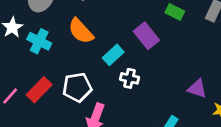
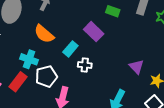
cyan cross: (39, 41) -> (29, 59), moved
purple triangle: (197, 89) -> (136, 67), turned 35

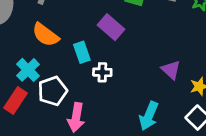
cyan rectangle: (70, 49) -> (82, 52), turned -56
cyan cross: (29, 59) -> (28, 70), turned 30

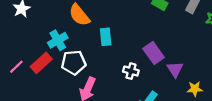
purple rectangle: (111, 27) -> (154, 53), moved
white cross: (102, 72) -> (131, 71), moved

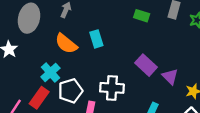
cyan rectangle: (106, 37) -> (96, 39), moved
white cross: (131, 71) -> (112, 88), moved, size x1.5

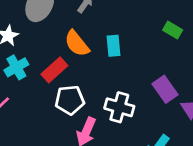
cyan cross: (50, 72) -> (16, 67), moved
red rectangle: (39, 98) -> (54, 70), moved

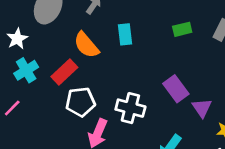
green rectangle: (173, 30) -> (182, 29), turned -42
cyan rectangle: (114, 46) -> (125, 34), moved

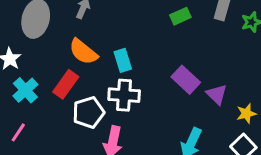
cyan rectangle: (125, 34) -> (123, 60), moved
white cross: (130, 108) -> (124, 95), moved

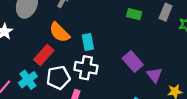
green rectangle: (180, 16) -> (134, 14), turned 32
cyan cross: (25, 90) -> (28, 80), moved

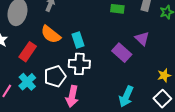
red rectangle: (44, 55) -> (28, 52), moved
purple triangle: (154, 75) -> (142, 39), moved

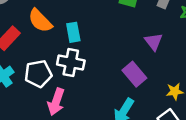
purple rectangle: (122, 53) -> (134, 74), moved

